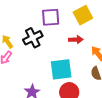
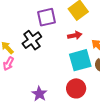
cyan square: (61, 69) -> (80, 60), moved

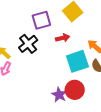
red arrow: (75, 35) -> (63, 38), moved
purple star: (39, 94) -> (59, 95), moved

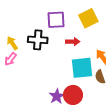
black cross: (28, 44) -> (38, 40), turned 30

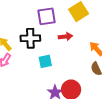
cyan square: (82, 68) -> (45, 61), moved, size x0.6

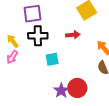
purple square: (47, 16) -> (32, 14), moved

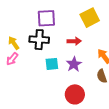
purple square: (32, 14) -> (46, 18), moved
purple star: (61, 91) -> (74, 64), moved

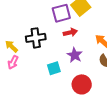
purple square: (46, 18) -> (61, 13), moved
cyan square: (52, 64) -> (54, 68), moved

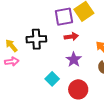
pink arrow: (13, 62) -> (12, 62), turned -128
cyan square: (54, 68) -> (52, 79), moved, turned -32

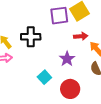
red arrow: (71, 37) -> (81, 36), moved

